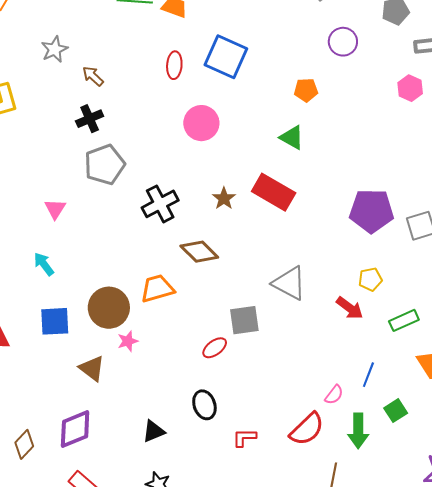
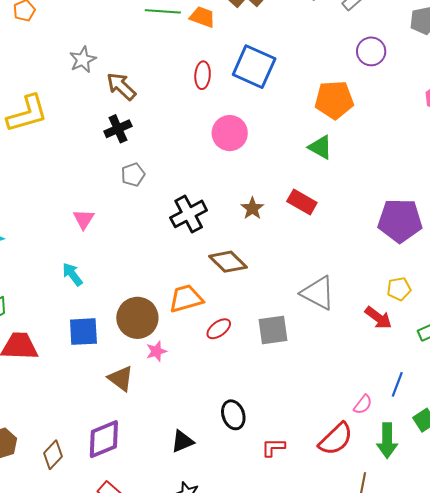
brown arrow: (93, 76) -> (121, 86), size x1.4
orange pentagon: (306, 90) -> (334, 100), size x1.6
gray pentagon: (105, 164) -> (133, 175), size x0.6
red rectangle: (274, 192) -> (302, 202), size x0.7
red ellipse: (215, 348) -> (219, 329), moved

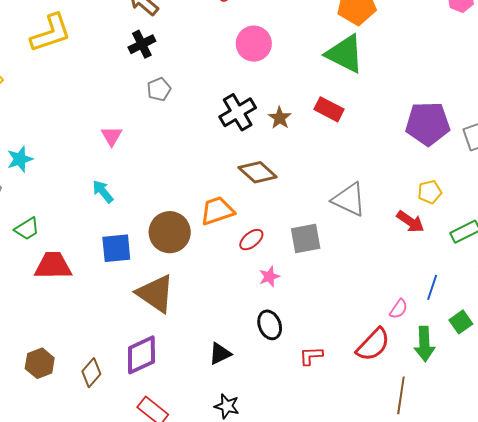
green triangle: (320, 147) -> (345, 54), size x1.6
black cross: (189, 214) -> (238, 112), moved
pink star: (156, 351) -> (269, 277), moved
brown triangle: (121, 378) -> (156, 294), size x1.5

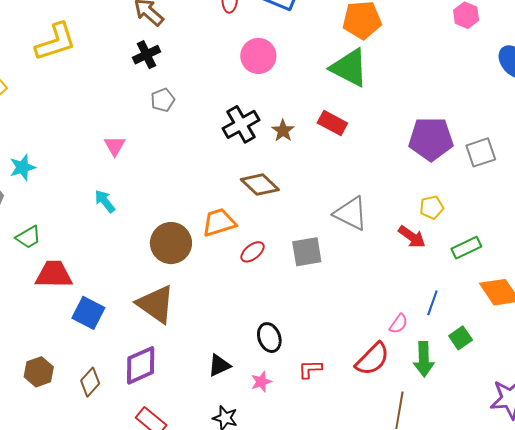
blue square: (116, 248) -> (88, 313), moved, turned 32
pink star: (269, 277) -> (261, 382), moved

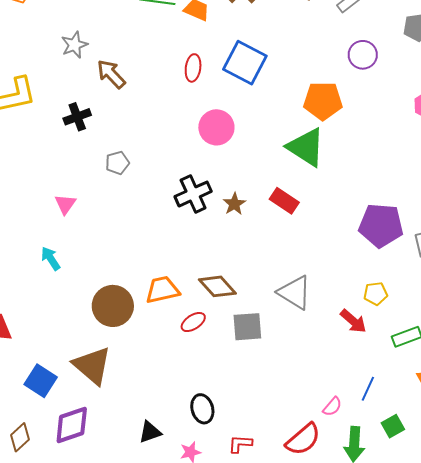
black cross: (146, 55) -> (77, 117), moved
brown diamond: (260, 185) -> (217, 286), moved
blue square: (88, 313) -> (41, 381), moved

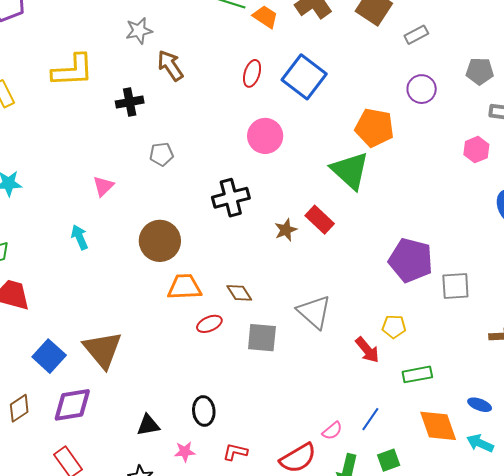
brown star: (234, 204) -> (286, 230), moved
brown diamond: (217, 286) -> (239, 293), size x0.7
brown circle: (113, 306) -> (160, 241), moved

